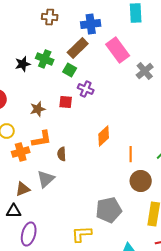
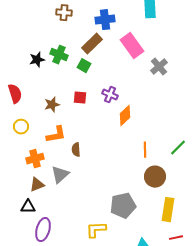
purple cross: (86, 89) -> (110, 95), moved
orange diamond: (104, 136) -> (125, 116), moved
orange cross: (21, 152) -> (35, 159), moved

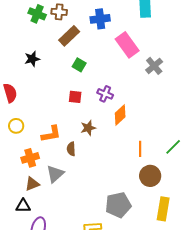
brown rectangle: (92, 44) -> (69, 36), moved
green cross: (59, 55) -> (37, 14), moved
brown star: (52, 105) -> (88, 128), moved

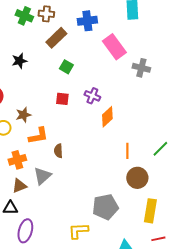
gray cross: (154, 66) -> (141, 68), turned -36
brown star: (88, 128) -> (23, 115), moved

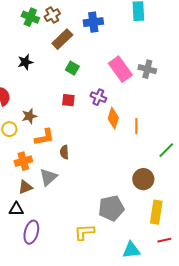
brown cross: (46, 14) -> (52, 15), turned -35
pink rectangle: (114, 47) -> (120, 69), moved
orange diamond: (107, 117) -> (113, 118), turned -30
orange line: (127, 151) -> (136, 126), moved

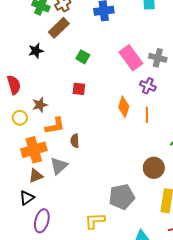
brown rectangle: (62, 39) -> (59, 28), moved
purple cross: (98, 97) -> (148, 86), moved
orange cross: (23, 161) -> (34, 150), size x1.4
black triangle: (16, 209) -> (27, 198), turned -35

